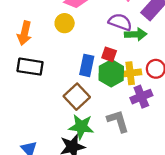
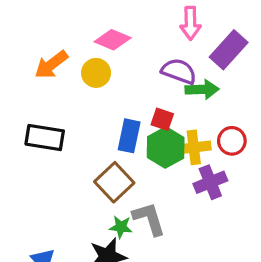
orange arrow: (24, 33) -> (51, 65), moved, turned 40
gray L-shape: (118, 121) -> (149, 219), moved
green star: (81, 127) -> (121, 227), size x0.6

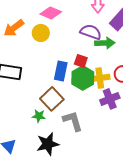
green star: (121, 227) -> (39, 116), moved

